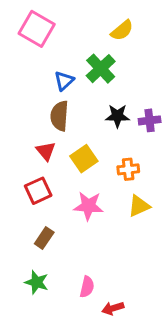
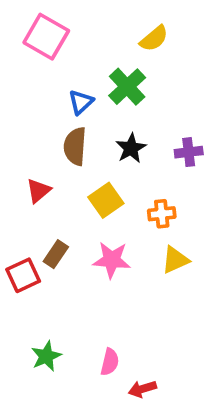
black star: (117, 116) -> (131, 148), moved, turned -30
red triangle: (46, 151) -> (39, 191), moved, turned 30
red square: (38, 191) -> (23, 275), moved
brown rectangle: (44, 238) -> (56, 254), moved
green star: (37, 282) -> (46, 356), turned 30

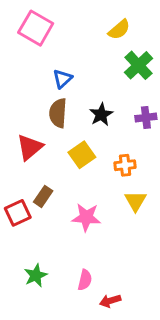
green cross: (127, 87) -> (138, 65), moved
red triangle: (39, 191) -> (30, 147), size x1.4
pink star: (112, 260) -> (86, 217), moved
yellow triangle: (175, 260) -> (135, 201), turned -35

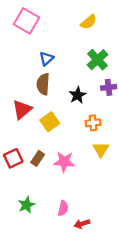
green cross: (138, 65) -> (97, 60), moved
black star: (101, 115) -> (78, 95), moved
yellow square: (82, 155) -> (50, 122), moved
brown rectangle: (43, 196) -> (38, 158), moved

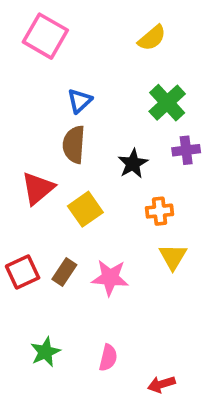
red arrow: (82, 224) -> (161, 384), moved

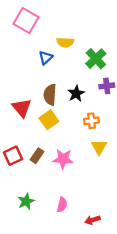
yellow semicircle: (152, 38) -> (65, 42), moved, turned 42
brown semicircle: (74, 145) -> (50, 95), moved
red triangle: (38, 188) -> (22, 108), turned -30

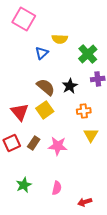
brown semicircle: (50, 95) -> (46, 87), turned 126
red triangle: (22, 108) -> (20, 112), moved

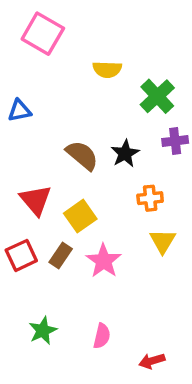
blue triangle: (42, 53) -> (20, 111), moved, turned 32
yellow square: (45, 110) -> (80, 216), moved
pink star: (58, 146) -> (104, 261), turned 30

